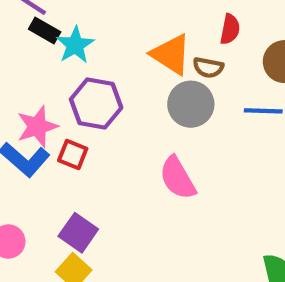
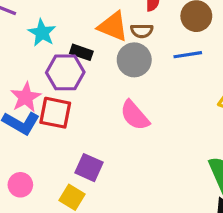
black rectangle: (45, 30) -> (81, 52), moved
red square: (73, 155) -> (55, 113), size x1.5
purple square: (78, 233) -> (89, 168), moved

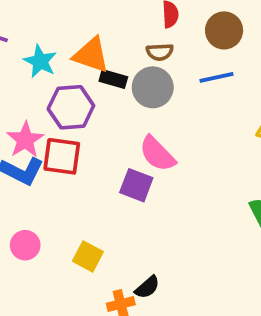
orange triangle: (113, 26) -> (91, 55), moved
black rectangle: (81, 52) -> (113, 79), moved
purple square: (89, 168) -> (136, 185), moved

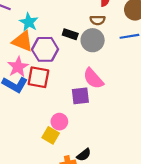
orange triangle: (91, 55) -> (23, 41), moved
purple square: (136, 185) -> (80, 96), turned -30
pink circle: (25, 245) -> (59, 122), moved

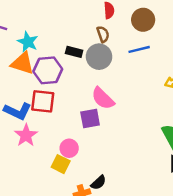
brown semicircle: (98, 20) -> (103, 34), turned -104
pink star: (18, 67) -> (26, 135), moved

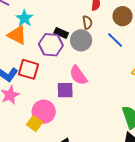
blue line: (139, 49) -> (115, 40), turned 48
purple hexagon: (48, 70) -> (51, 45), moved
pink circle: (69, 148) -> (44, 112), size x1.5

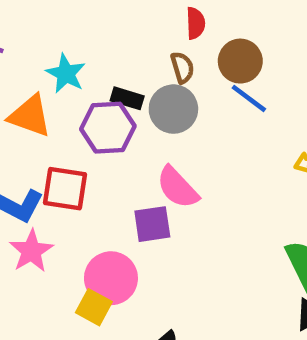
brown circle: (123, 16) -> (240, 61), moved
cyan star: (24, 18) -> (66, 74), moved

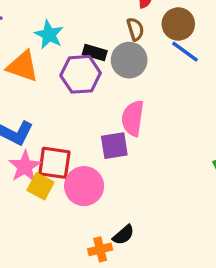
pink semicircle: (178, 187) -> (133, 118), turned 52
red square: (65, 189) -> (54, 163), moved
yellow square: (94, 307) -> (41, 186), moved

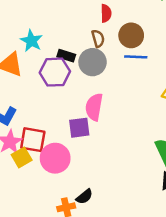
blue line: (185, 52) -> (136, 57), turned -35
yellow square: (41, 186) -> (22, 157), turned 30

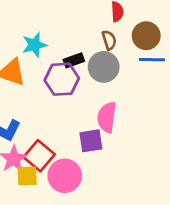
cyan star: (31, 41) -> (34, 45), turned 30
black rectangle: (66, 56) -> (74, 60), turned -36
red square: (33, 140) -> (39, 156), turned 32
yellow square: (22, 157) -> (27, 176), turned 30

